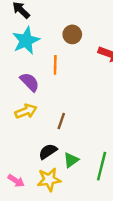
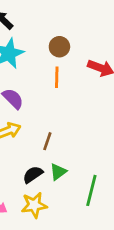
orange line: (55, 65) -> (57, 77), moved
green triangle: (71, 160) -> (58, 172), moved

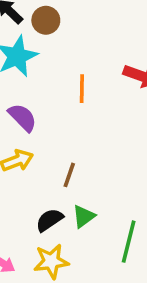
brown circle: (59, 47) -> (46, 20), moved

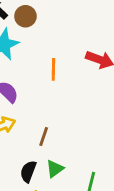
black semicircle: (49, 220) -> (28, 171), turned -35

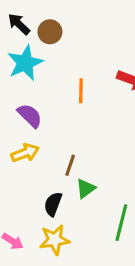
green triangle: (55, 169) -> (86, 189), moved

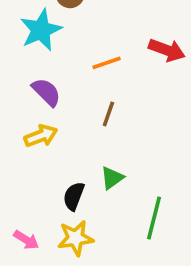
orange line: (81, 91) -> (107, 63), turned 70
brown line: (70, 165) -> (108, 114), moved

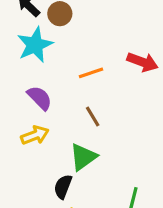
brown line: (108, 114) -> (93, 117), turned -50
green triangle: (112, 178) -> (83, 157), moved, size x1.4

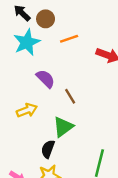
orange line: (91, 73) -> (69, 39), moved
purple semicircle: (40, 98) -> (46, 79), moved

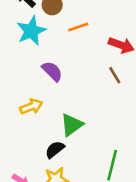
brown line: (70, 96) -> (115, 75), moved
black semicircle: (48, 149) -> (55, 150), turned 30

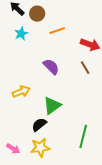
cyan star: (31, 31) -> (21, 34), size x0.6
purple semicircle: (52, 71) -> (51, 67), moved

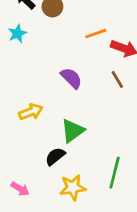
orange line: (57, 31) -> (96, 34), moved
cyan star: (21, 34) -> (17, 34), moved
yellow star: (40, 148) -> (73, 187), moved

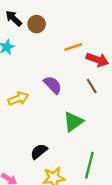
yellow arrow: (31, 112) -> (18, 99), moved
green triangle: (73, 131) -> (73, 122), moved

